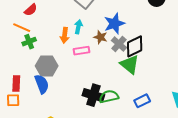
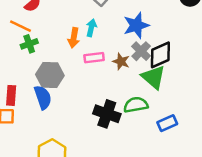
brown star: (100, 37) -> (121, 61), moved
green semicircle: (109, 97) -> (136, 105), moved

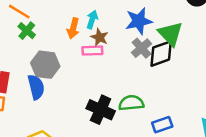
green cross: (29, 44) -> (27, 31), turned -35
brown star: (121, 61) -> (100, 37), moved
green triangle: (153, 77) -> (170, 34), moved

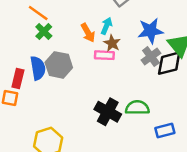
orange arrow: (73, 28) -> (88, 33), turned -48
blue semicircle: (36, 87) -> (38, 68), moved

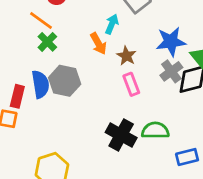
cyan arrow: (106, 26) -> (112, 24), moved
pink rectangle: (104, 55) -> (131, 84), moved, turned 66

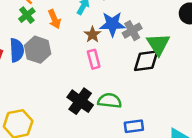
blue star: (171, 42) -> (112, 24), moved
orange arrow: (98, 44) -> (54, 19), moved
gray cross: (171, 71) -> (132, 31), moved

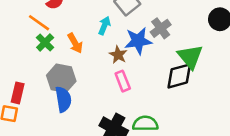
gray cross: (132, 31) -> (161, 28), moved
blue semicircle: (17, 50) -> (63, 99), moved

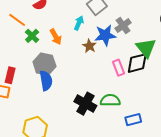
orange line: (39, 23) -> (17, 20), moved
pink rectangle: (123, 81) -> (119, 68), moved

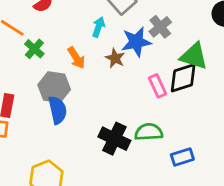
orange arrow: (56, 37) -> (76, 58), moved
green triangle: (146, 48) -> (194, 56), turned -30

